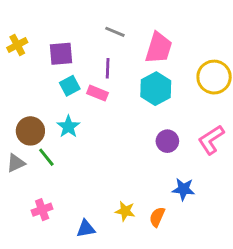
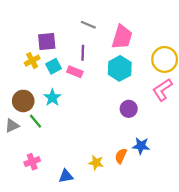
yellow cross: (17, 45) -> (32, 61), moved
pink L-shape: (211, 140) -> (162, 90), moved
orange semicircle: (157, 217) -> (121, 156), moved

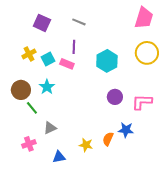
pink trapezoid: (122, 37) -> (144, 18), moved
purple square: (47, 41) -> (42, 23), moved, turned 30
pink L-shape: (162, 90) -> (142, 102), moved, turned 35
gray triangle: (12, 126) -> (50, 128), moved

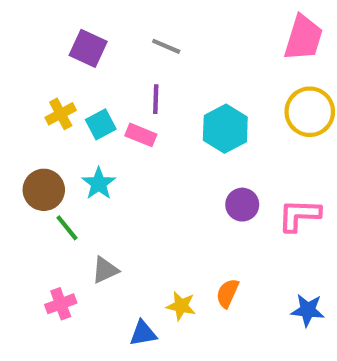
blue star: (126, 130) -> (308, 310), moved
blue triangle: (59, 157) -> (143, 333), moved

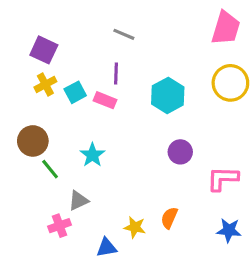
purple square: (88, 48) -> (44, 50), moved
cyan star: (99, 183) -> (92, 155), moved
pink L-shape: (299, 215) -> (223, 179), moved
pink cross: (61, 304) -> (60, 226), moved

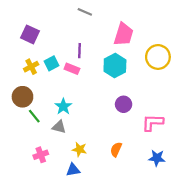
pink trapezoid: (226, 28) -> (124, 34), moved
gray line: (124, 34) -> (85, 12), moved
yellow cross: (45, 84) -> (31, 67), moved
gray triangle: (78, 201) -> (59, 127), moved, turned 40
yellow star: (135, 227) -> (79, 149), moved

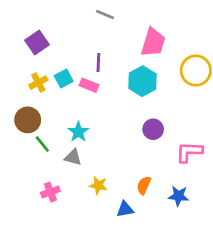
purple square: (30, 34) -> (37, 42), turned 30
blue star: (157, 158) -> (178, 196), moved
blue triangle: (73, 170) -> (125, 209), moved

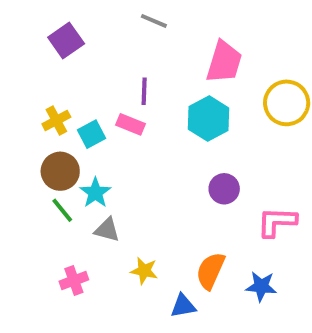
purple square: (37, 42) -> (66, 40), moved
cyan square: (64, 79) -> (91, 134), moved
brown circle: (28, 120) -> (60, 171), moved
cyan star: (78, 132) -> (95, 193), moved
orange semicircle: (144, 185) -> (210, 271), size x1.4

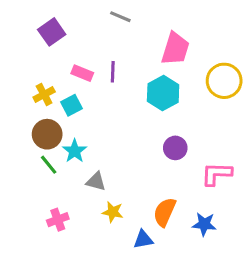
pink rectangle: (130, 124) -> (82, 73), moved
gray triangle: (107, 230) -> (96, 181), moved

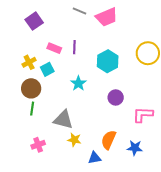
pink trapezoid: (175, 49) -> (107, 17), moved, turned 50
cyan star: (75, 151) -> (78, 83), moved
green line: (49, 165) -> (32, 109), turned 48
gray triangle: (96, 181) -> (63, 120), size x1.5

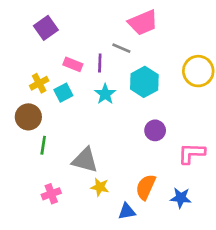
gray line: (79, 11) -> (121, 48), moved
cyan star: (78, 83) -> (105, 94), moved
brown circle: (31, 88) -> (28, 117), moved

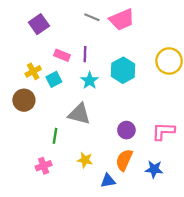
gray line: (121, 48) -> (92, 17), moved
purple circle: (155, 130) -> (126, 130), moved
green line: (43, 145) -> (55, 136), moved
gray triangle: (85, 160) -> (79, 114), moved

